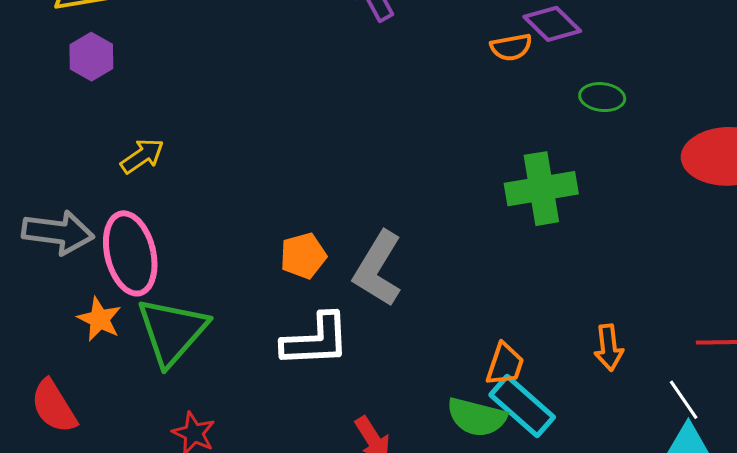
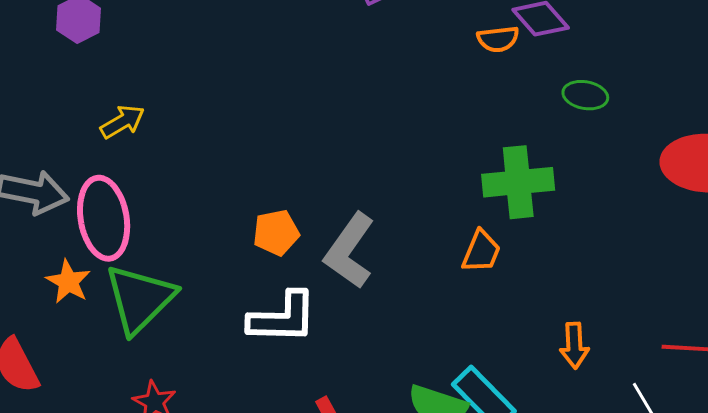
orange trapezoid: (505, 364) -> (481, 252), moved

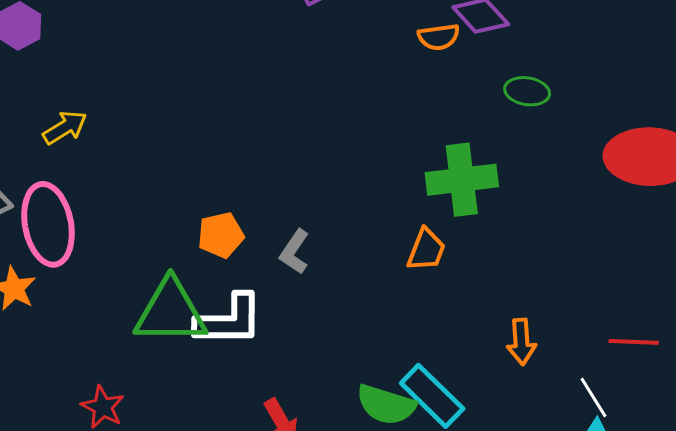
gray L-shape: (349, 251) -> (295, 252), size x0.6
green triangle: (140, 299) -> (171, 312), moved, turned 46

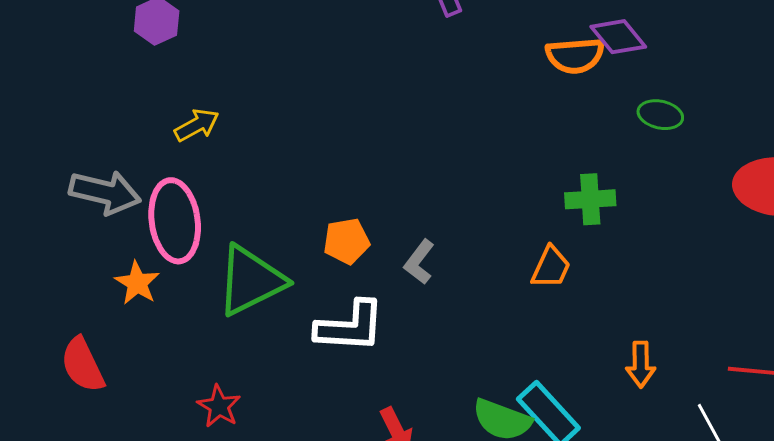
orange semicircle: (439, 37) -> (575, 56), size x1.4
green cross: (462, 180) -> (590, 199), size x0.7
green triangle: (171, 312) -> (251, 281), moved, turned -30

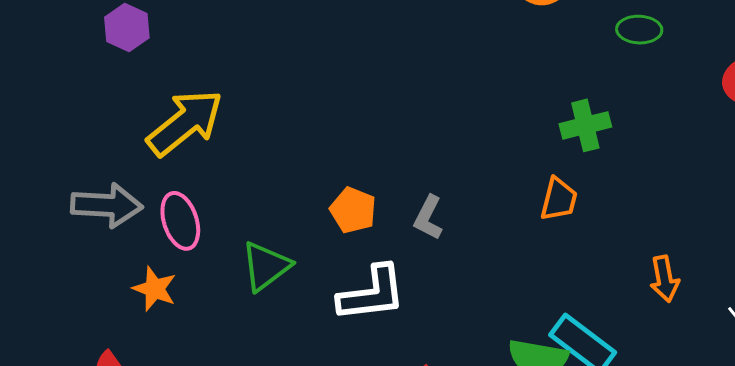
yellow arrow: (197, 125) -> (185, 123), size x1.8
pink ellipse: (175, 221) -> (180, 221), size x0.7
orange pentagon: (346, 241) -> (353, 210), turned -30
green triangle: (251, 281) -> (266, 266), size x0.7

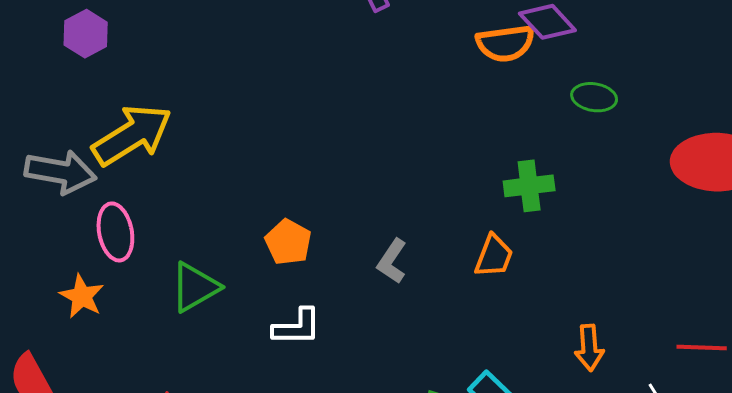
gray arrow: (107, 205) -> (60, 172), moved
gray L-shape: (428, 218) -> (392, 261), moved
white L-shape: (372, 294) -> (297, 327), size x0.7

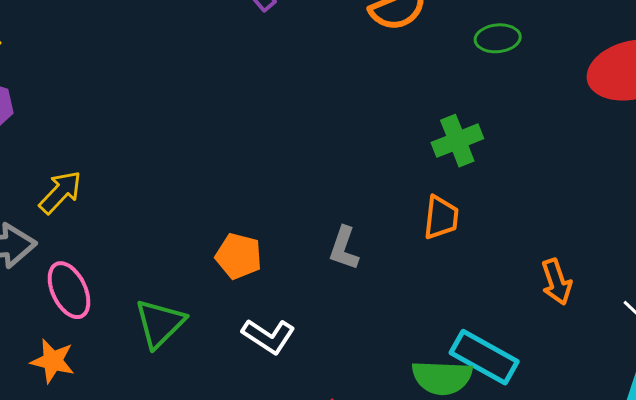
yellow arrow: (132, 135) -> (60, 192), size x0.6
white L-shape: (297, 327) -> (269, 336), turned 48

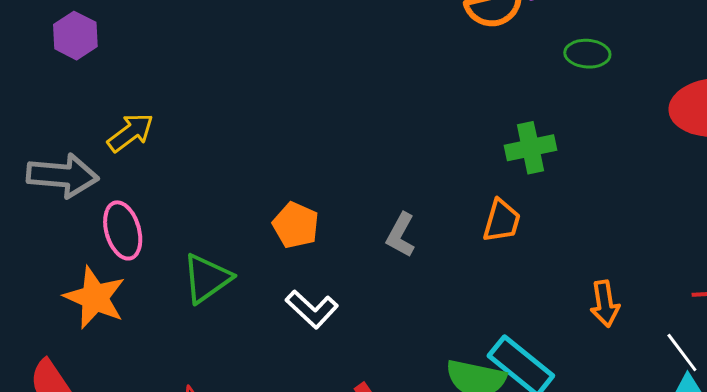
orange star: (53, 361) -> (95, 298), size x1.4

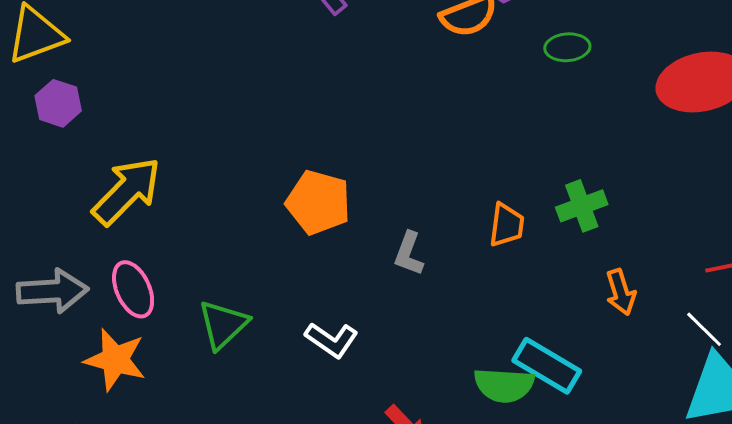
yellow arrow: (131, 132) -> (127, 191), size x1.6
green cross: (531, 148) -> (582, 206), moved
gray arrow: (63, 176) -> (52, 291), moved
orange pentagon: (296, 225) -> (318, 202), moved, size x1.4

